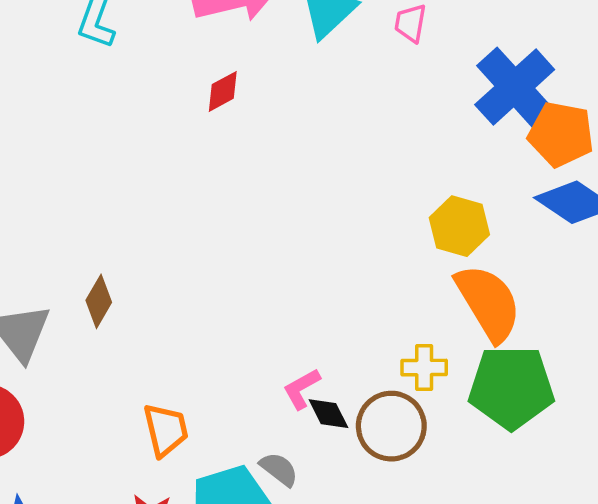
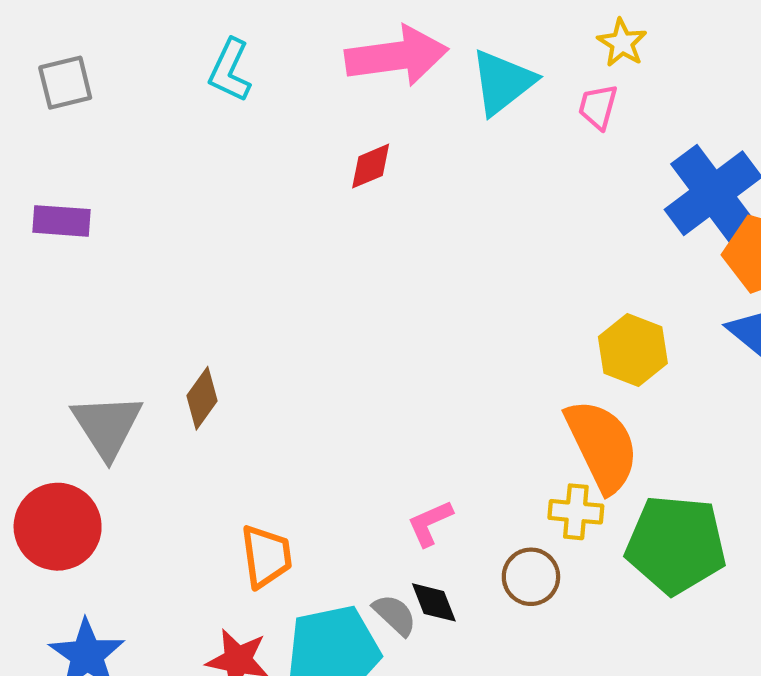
orange semicircle: (488, 303) -> (602, 446), moved
black diamond: (328, 414) -> (434, 602), moved
brown circle: (391, 426) -> (531, 577), size x0.7

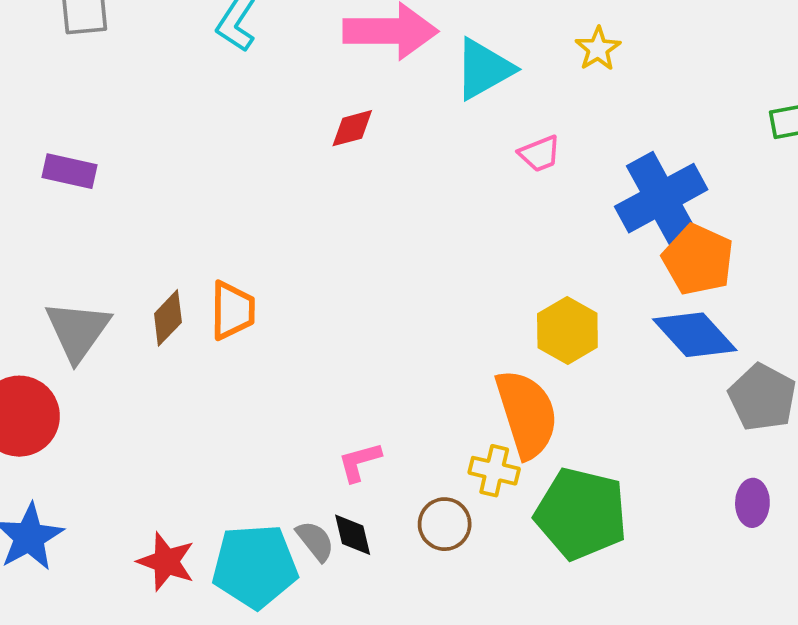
pink trapezoid: (598, 107) -> (540, 154), moved, turned -135
purple rectangle: (61, 221) -> (69, 171), moved
orange trapezoid: (266, 556) -> (232, 310), moved

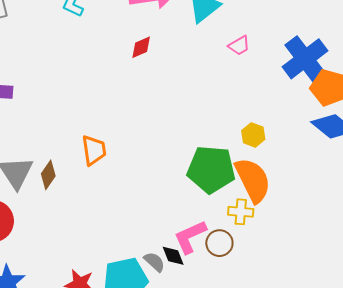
brown diamond: (168, 318) -> (48, 175), moved
yellow hexagon: (567, 330) -> (253, 135), moved, size x0.7
pink L-shape: (359, 462) -> (190, 237), moved, size x1.5
green pentagon: (581, 514) -> (211, 169), moved

